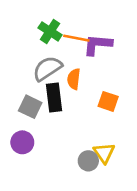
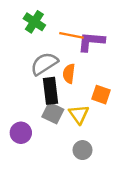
green cross: (50, 31) -> (34, 22), moved
gray square: (30, 107) -> (53, 113), moved
yellow triangle: (104, 153) -> (79, 114), moved

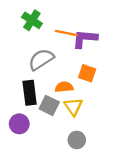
orange semicircle: (69, 74) -> (64, 87), moved, turned 78
black rectangle: (50, 91) -> (30, 93), moved
orange square: (101, 95) -> (87, 73), moved

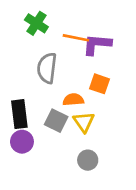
gray semicircle: (41, 59) -> (47, 68), turned -50
black rectangle: (30, 93) -> (19, 114), moved

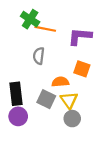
orange line: (76, 38) -> (45, 29), moved
gray semicircle: (47, 68) -> (39, 56), size x0.7
gray circle: (88, 160) -> (72, 119), moved

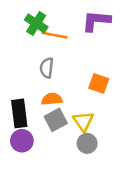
purple L-shape: (80, 36) -> (96, 21), moved
orange semicircle: (60, 82) -> (52, 99), moved
gray square: (46, 99) -> (56, 120), turned 36

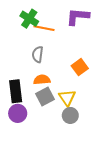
orange square: (99, 83) -> (80, 67), turned 35

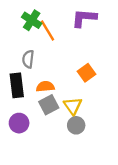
orange line: (44, 28) -> (48, 31), turned 48
gray semicircle: (38, 54) -> (28, 59), moved
black rectangle: (16, 91) -> (17, 85), moved

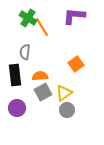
yellow triangle: (73, 106) -> (64, 93), turned 30

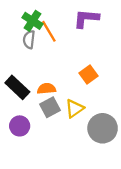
gray semicircle: (25, 52) -> (29, 40), moved
black rectangle: (15, 75) -> (17, 87), turned -40
gray circle: (67, 110) -> (103, 128), moved, size x1.6

